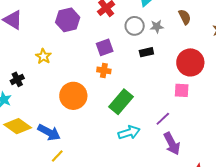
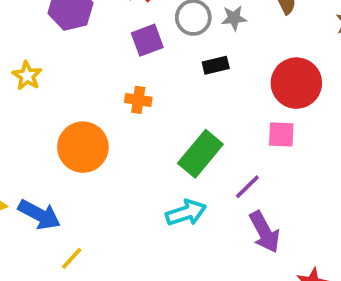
purple square: (105, 47) -> (147, 40), moved
green rectangle: (121, 102) -> (200, 154), moved
yellow line: (57, 156) -> (72, 258), moved

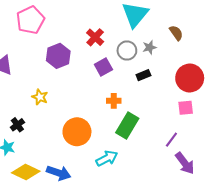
orange cross: (138, 100) -> (114, 101), moved
green rectangle: (200, 154) -> (127, 125), moved
cyan arrow: (186, 213) -> (107, 158), moved

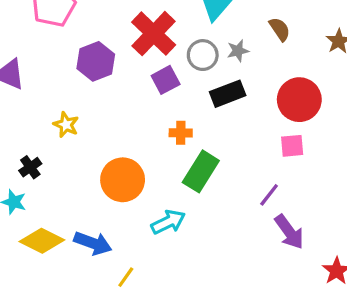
red cross: (95, 37) -> (154, 34), size x1.6
black rectangle: (143, 75) -> (228, 94), size x1.5

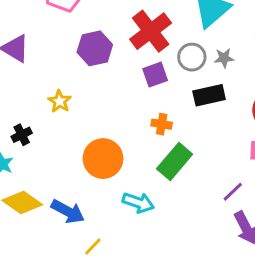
cyan arrow: (168, 222) -> (138, 203), turned 36

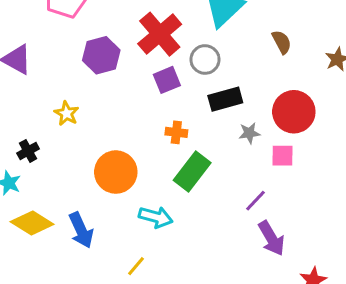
gray star: (224, 58) -> (249, 133), moved
blue arrow: (68, 211) -> (81, 230), turned 40
yellow line: (93, 247) -> (136, 266), moved

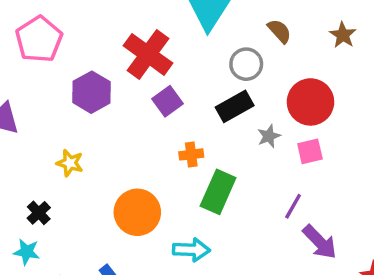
gray circle: (205, 59) -> (246, 64), moved

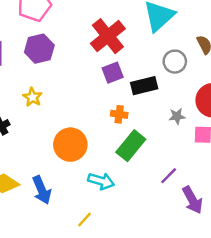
purple hexagon: (92, 92) -> (39, 49), moved
black rectangle: (235, 106) -> (144, 86), moved
purple line: (293, 206) -> (169, 176), moved

